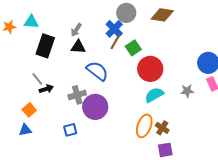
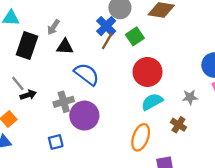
gray arrow: (76, 30) -> (53, 27), moved
green square: (133, 48) -> (135, 36), moved
brown cross: (162, 128) -> (178, 125), moved

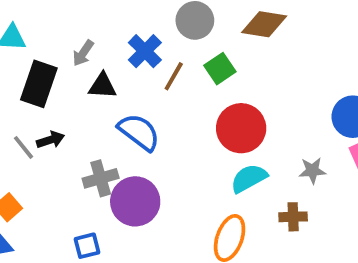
blue cross: (106, 26) -> (145, 51), moved
black arrow: (28, 95) -> (50, 140), moved
brown cross: (178, 125) -> (293, 217), turned -35

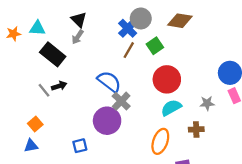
blue cross: (145, 51) -> (128, 28), moved
black rectangle: (39, 84) -> (53, 54), turned -70
black triangle: (102, 86) -> (79, 20), moved, turned 42
gray cross: (101, 178) -> (121, 101), moved, turned -30

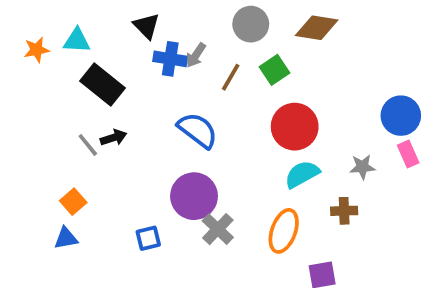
blue cross: (128, 28) -> (170, 59), moved, turned -36
gray arrow: (78, 37) -> (196, 55), moved
gray cross: (121, 101) -> (218, 229), moved

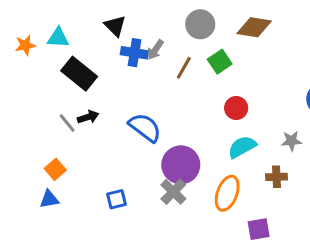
red circle: (295, 127) -> (236, 108), size x0.6
blue semicircle: (198, 130) -> (145, 127), moved
purple circle: (194, 196) -> (181, 165), moved

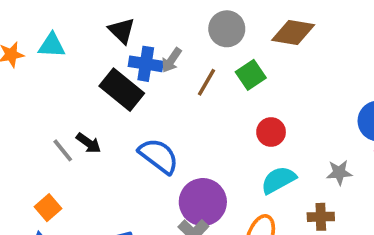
black rectangle: (79, 74) -> (122, 90), moved
black arrow: (88, 117) -> (89, 143), turned 54

